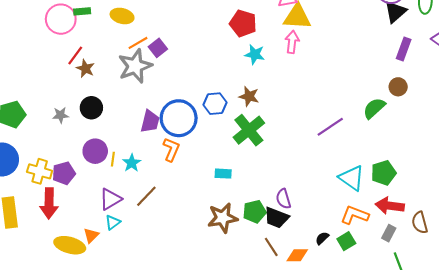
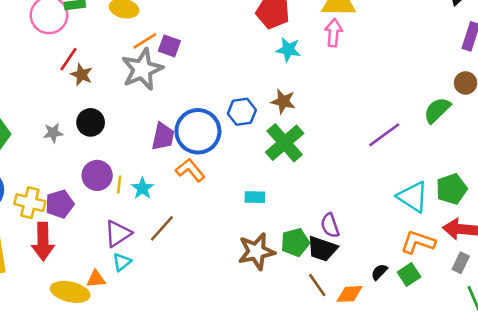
purple square: (158, 48) -> (169, 46), turned -30
orange L-shape: (171, 150) -> (190, 170), turned -60
orange triangle: (91, 235) -> (96, 279), turned 42

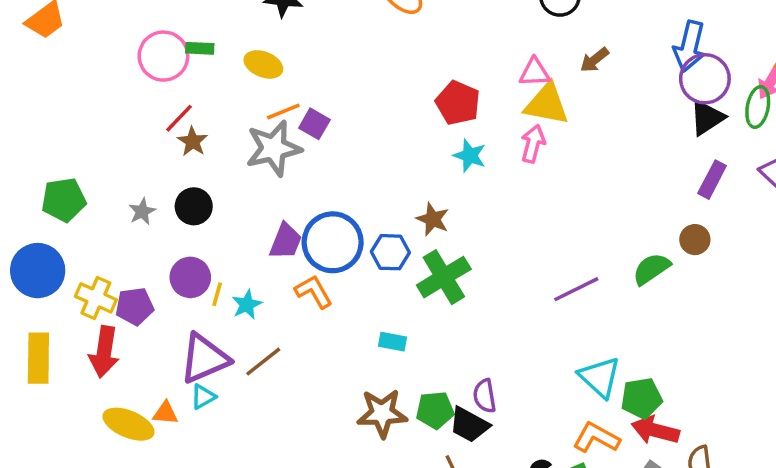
brown star: (283, 101) -> (433, 219), moved
blue hexagon: (242, 112) -> (390, 252), moved
gray star: (53, 133) -> (142, 211), turned -30
green pentagon: (452, 189) -> (642, 398), moved
purple triangle: (118, 234) -> (204, 358), size x1.4

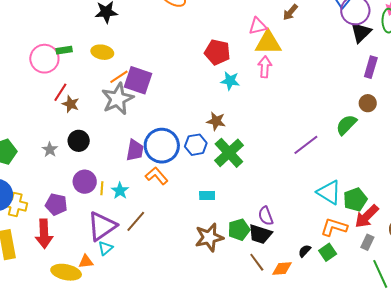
purple square: (314, 124) -> (138, 80), size x1.6
yellow cross: (96, 298) -> (15, 204), moved
purple pentagon: (135, 306) -> (56, 204), turned 30
red arrow: (655, 430) -> (367, 216), turned -48

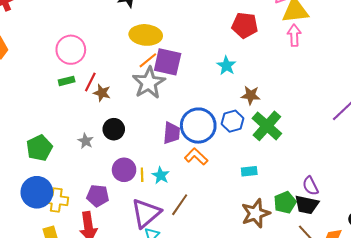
green rectangle: (64, 50) -> (67, 81), moved
yellow ellipse: (102, 52) -> (146, 35), moved, size x1.4
cyan star: (230, 81) -> (226, 66), moved, turned 30

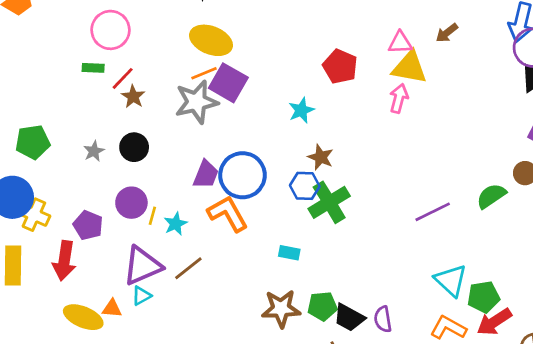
blue hexagon: (232, 121) -> (305, 186), moved
orange L-shape: (196, 156) -> (228, 214), size x1.4
purple semicircle: (310, 186) -> (383, 319), moved

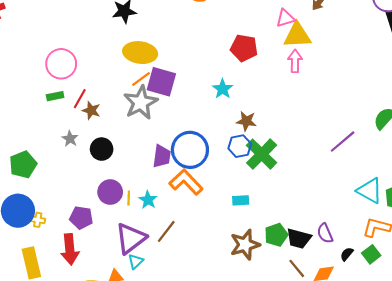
gray star: (94, 151) -> (70, 139), moved
yellow cross: (34, 215) -> (38, 220), size x0.6

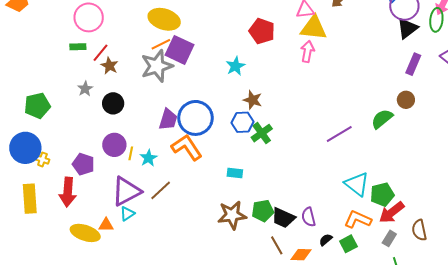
green cross: (262, 154) -> (262, 133), size x0.7

